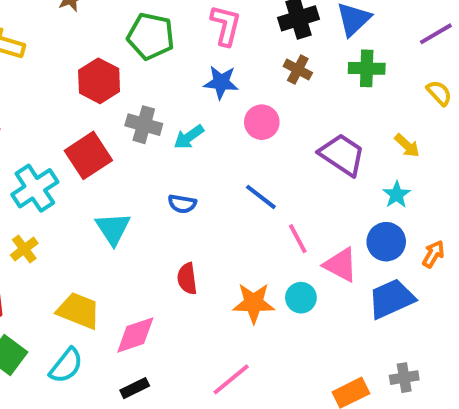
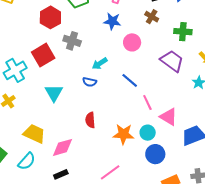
green cross: (367, 68) -> (183, 32), moved
cyan arrow: (189, 137) -> (100, 64), moved
blue circle: (386, 242) -> (155, 154), moved

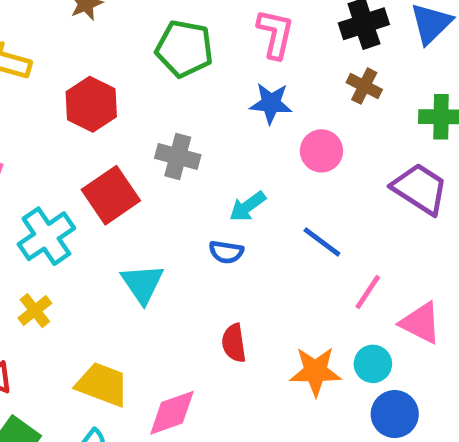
red hexagon: (50, 17) -> (91, 104), moved
pink line: (147, 103) -> (368, 292), turned 63

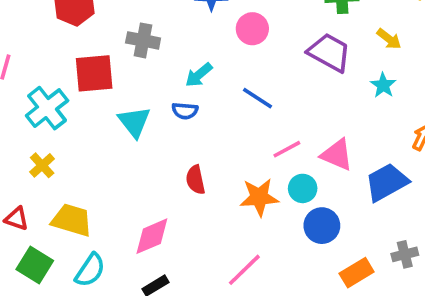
red square: (111, 195) -> (94, 73), turned 33
cyan triangle: (142, 284) -> (134, 122), moved
pink line: (368, 292) -> (287, 149), moved, turned 32
yellow trapezoid: (102, 384) -> (72, 220), moved

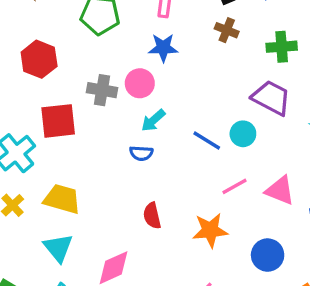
pink circle: (252, 29) -> (140, 83), moved
cyan triangle: (134, 122) -> (58, 248), moved
cyan circle: (303, 188) -> (243, 134), moved
yellow trapezoid: (72, 220) -> (62, 199), moved

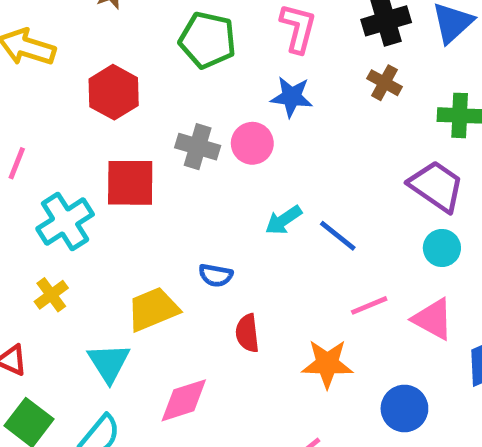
cyan arrow: (153, 120) -> (284, 220), moved
cyan circle: (243, 134) -> (442, 248), moved
blue semicircle: (141, 153) -> (216, 275), moved
yellow trapezoid: (62, 199) -> (153, 309), moved, turned -45

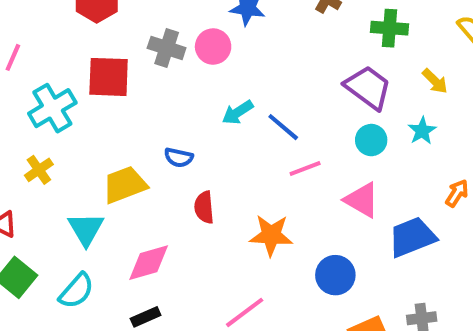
pink line: (369, 305) -> (305, 169), moved

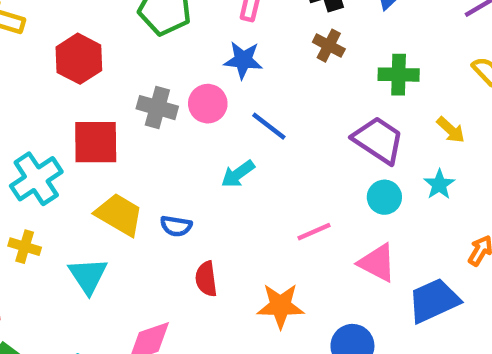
blue line: (283, 127) -> (269, 126), moved
yellow cross: (39, 170) -> (25, 247), turned -36
yellow trapezoid: (125, 185) -> (119, 215), moved, turned 54
cyan triangle: (86, 229) -> (88, 276), moved

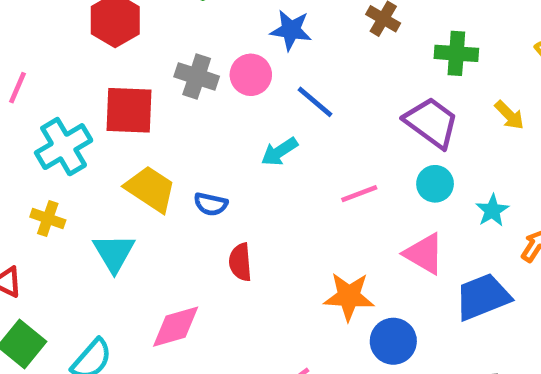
cyan star: (439, 185) -> (492, 210), moved
pink line: (314, 232) -> (359, 194), moved
orange star: (280, 306) -> (349, 296), moved

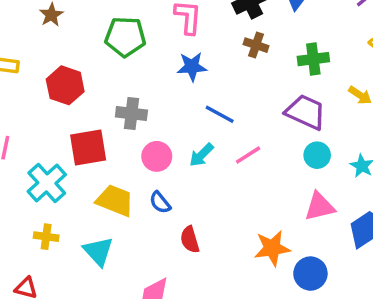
pink circle: (251, 75) -> (157, 156), moved
pink line: (359, 194) -> (248, 155), moved
blue semicircle: (211, 204) -> (160, 203), turned 50
pink triangle: (424, 254) -> (320, 207), turned -32

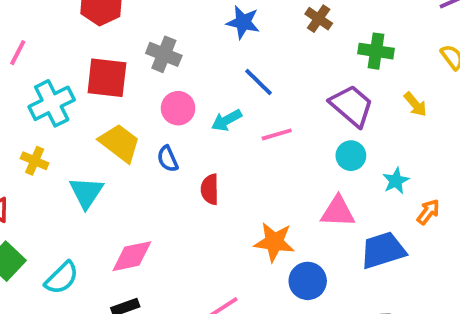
red semicircle: (190, 240) -> (210, 189), moved

